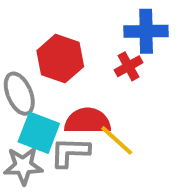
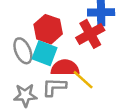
red cross: (129, 66) -> (90, 34), size x1.6
cyan square: (39, 133) -> (45, 53), moved

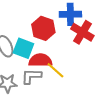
red hexagon: (48, 29) -> (43, 28), moved
red cross: (90, 34) -> (82, 32), moved, turned -30

